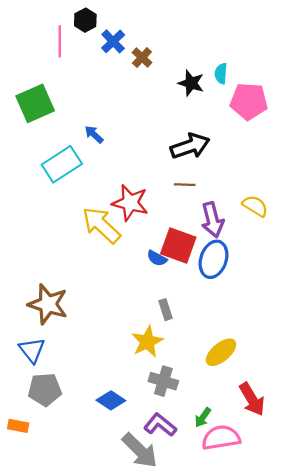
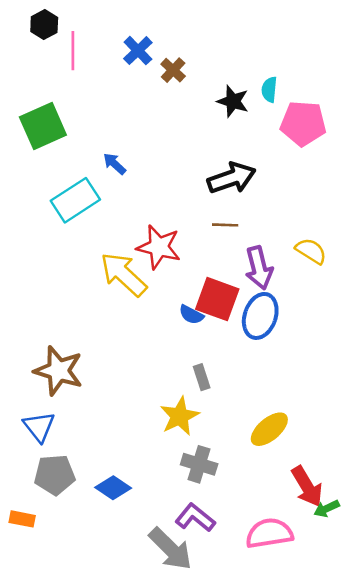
black hexagon: (85, 20) -> (44, 25), moved
blue diamond: (111, 400) -> (113, 488), moved
green arrow: (203, 417) -> (327, 509), moved, turned 30

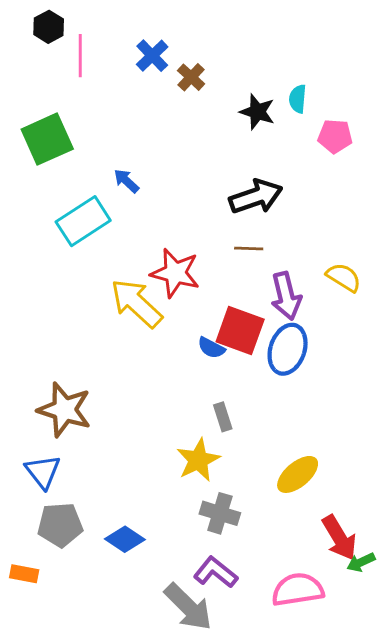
pink pentagon: (303, 123) -> (335, 136), size x0.7

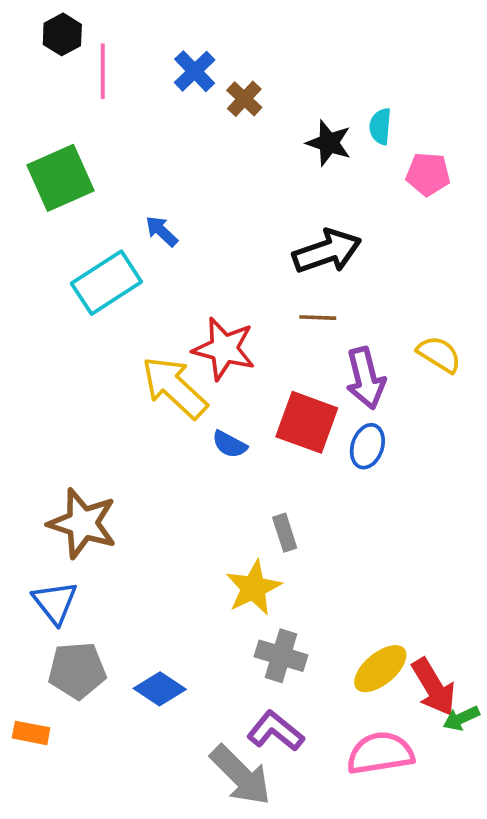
blue semicircle: (211, 348) -> (230, 444), moved
blue ellipse: (288, 349) -> (367, 446), size x0.7
yellow ellipse: (298, 474) -> (380, 669), moved

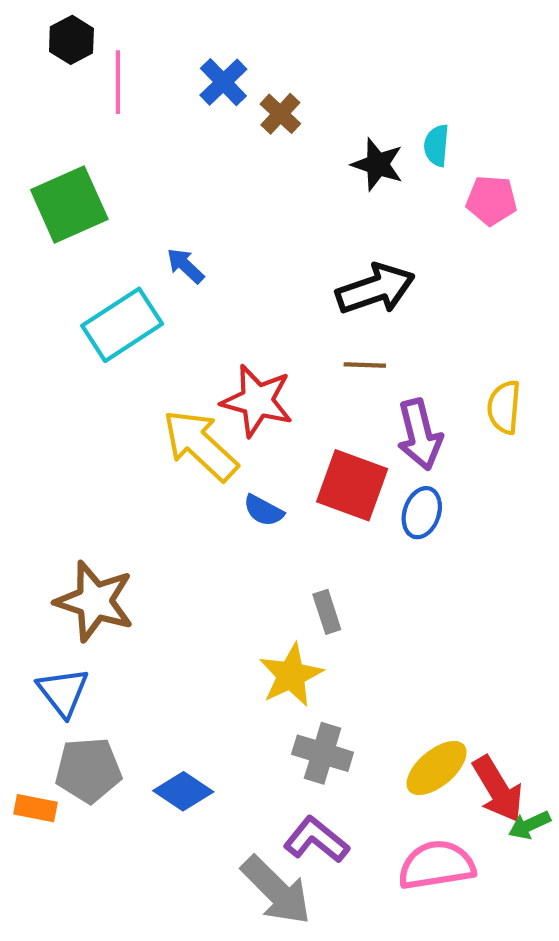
yellow semicircle: (439, 354) -> (504, 407), turned -117
orange rectangle: (31, 733) -> (36, 808), moved

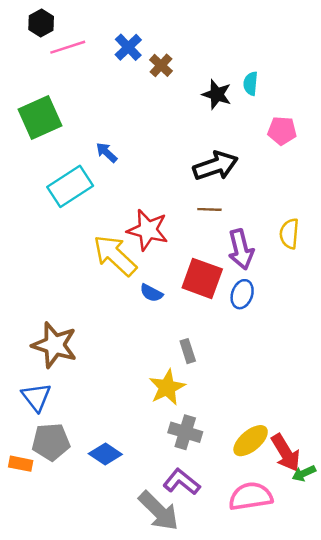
pink line: (118, 82) -> (68, 47), turned 72
pink pentagon: (491, 200) -> (282, 131), moved

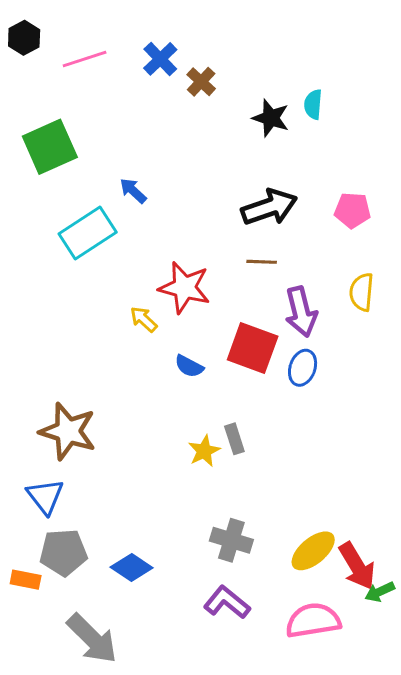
black hexagon: (41, 23) -> (24, 38), moved
pink pentagon: (282, 131) -> (352, 210), moved
yellow arrow: (115, 255) -> (144, 319), size x0.5
yellow star: (167, 387) -> (204, 451), moved, size x0.7
gray arrow: (159, 511) -> (92, 639), moved

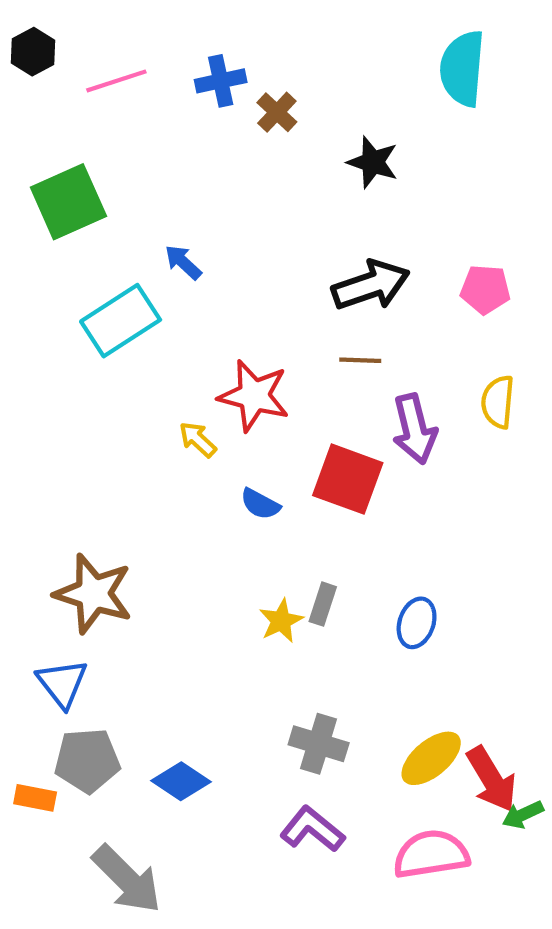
blue cross: (160, 59) -> (221, 81), turned 32
cyan semicircle: (313, 104) -> (462, 68), moved, size x1.8
blue ellipse: (303, 368) -> (417, 623), moved
gray rectangle: (234, 439) -> (323, 604), turned 36

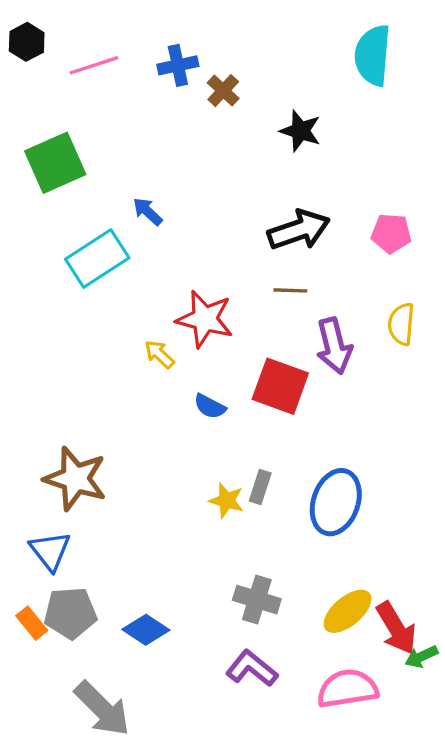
yellow star: (281, 621) -> (227, 500), turned -30
blue ellipse: (417, 623) -> (336, 502), size x1.6
orange rectangle: (35, 798) -> (32, 623), moved, turned 40

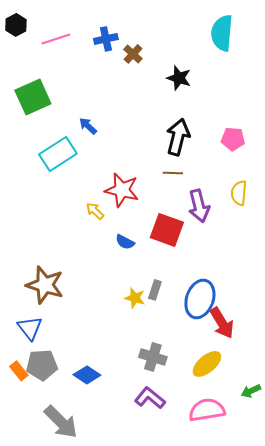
black arrow: (299, 230) -> (178, 137), turned -57
red arrow: (396, 628) -> (222, 323), moved

